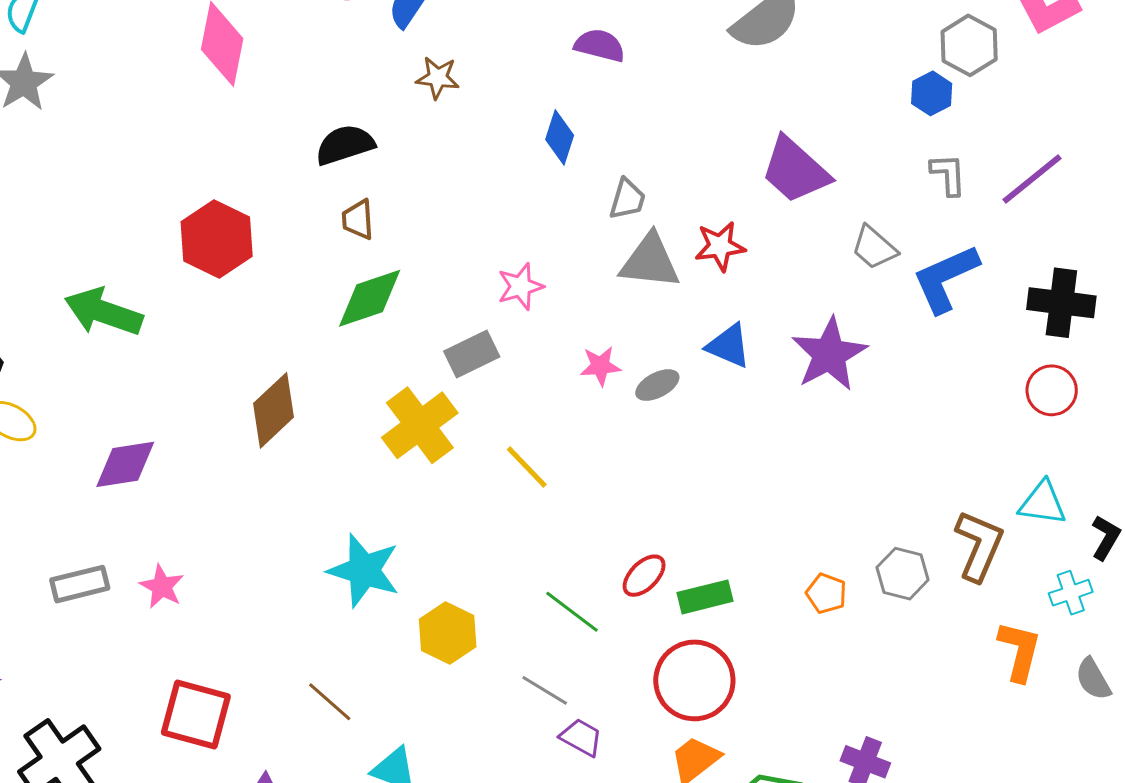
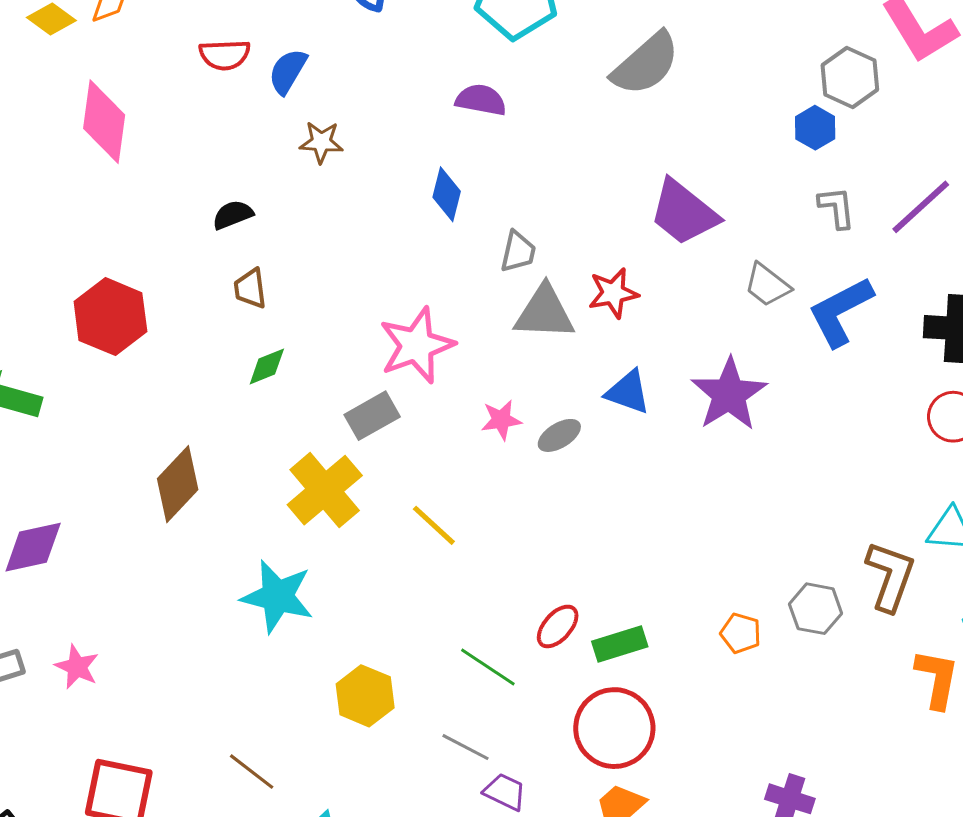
black semicircle: (345, 145) -> (233, 215), size x0.7
pink star: (520, 286) -> (417, 345), size x1.6
green diamond: (370, 298) -> (267, 366), size x0.6
cyan star: (364, 570) -> (277, 596), moved

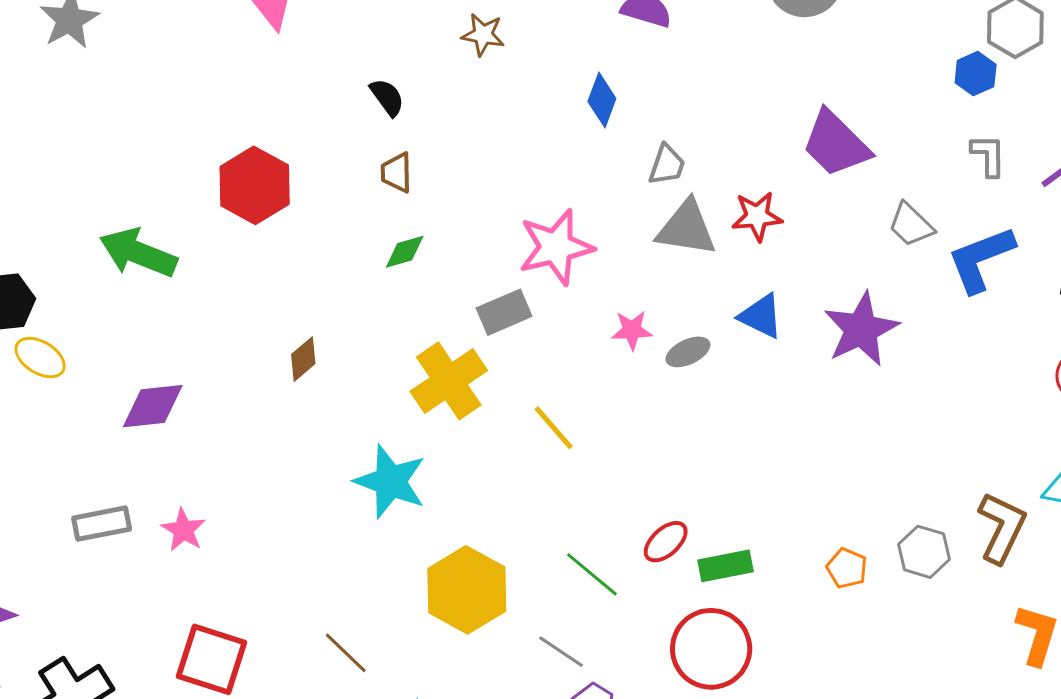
black semicircle: (233, 215) -> (387, 97), turned 69
brown diamond: (178, 484) -> (303, 359), size x0.6
yellow hexagon: (365, 696) -> (467, 590), size x1.4

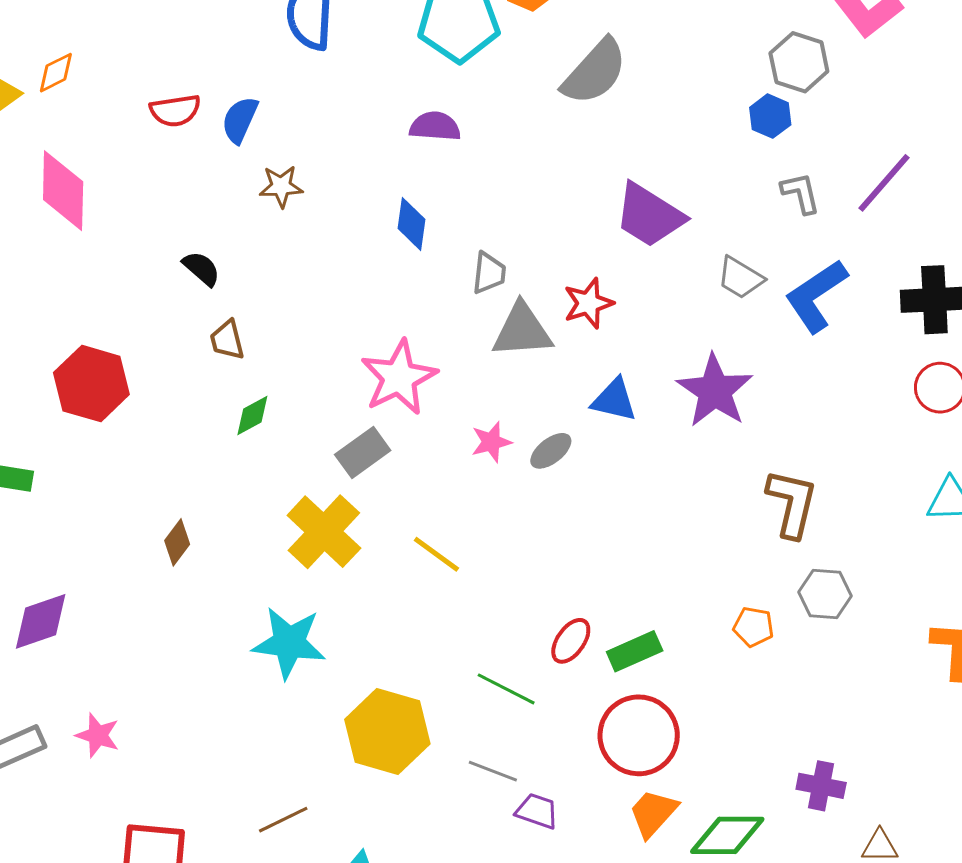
brown L-shape: (1002, 528) -> (792, 503), moved
brown line: (346, 653) -> (283, 820), turned -57

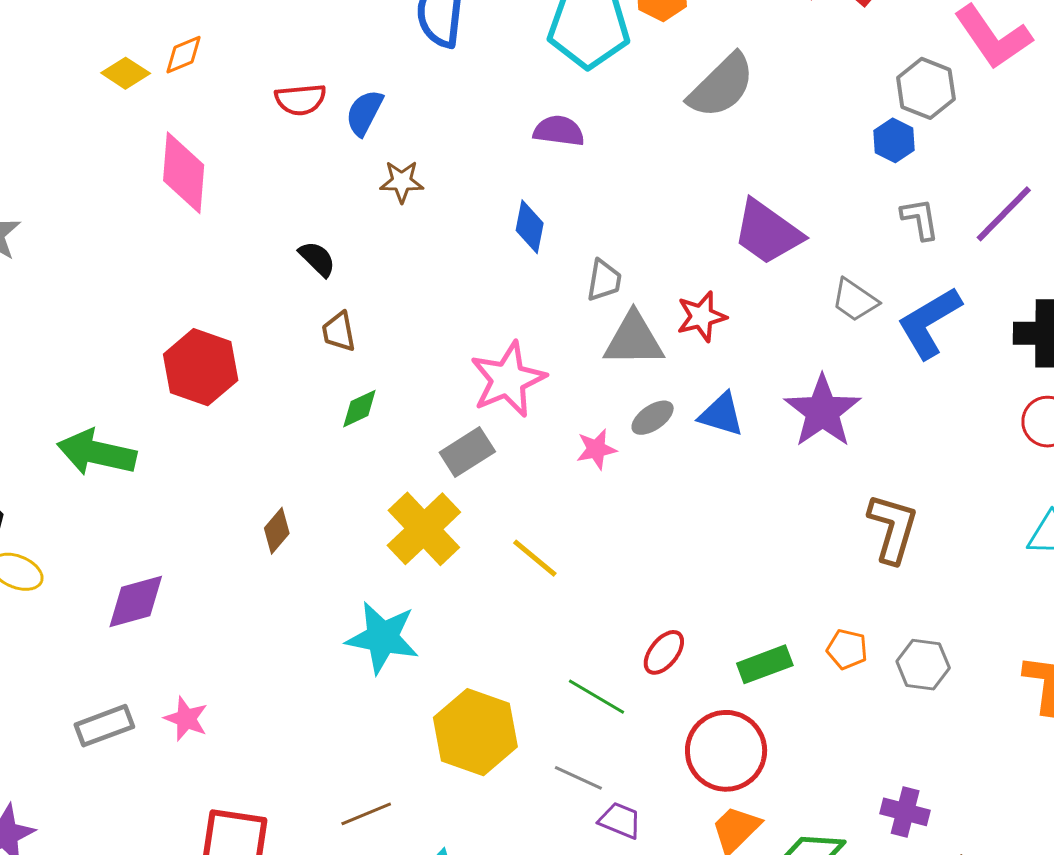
gray ellipse: (551, 451) -> (653, 418), moved
gray hexagon: (825, 594) -> (923, 665), moved
green rectangle: (635, 651) -> (765, 664), moved

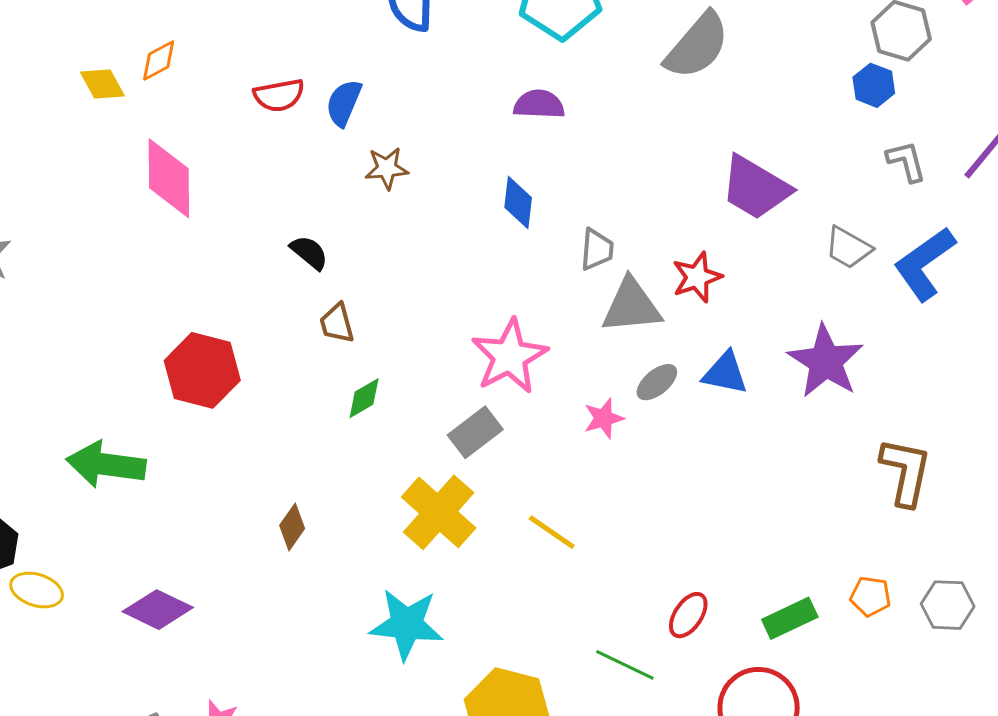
yellow diamond: (126, 73) -> (102, 84), turned 33
purple diamond: (136, 602) -> (158, 610), turned 46

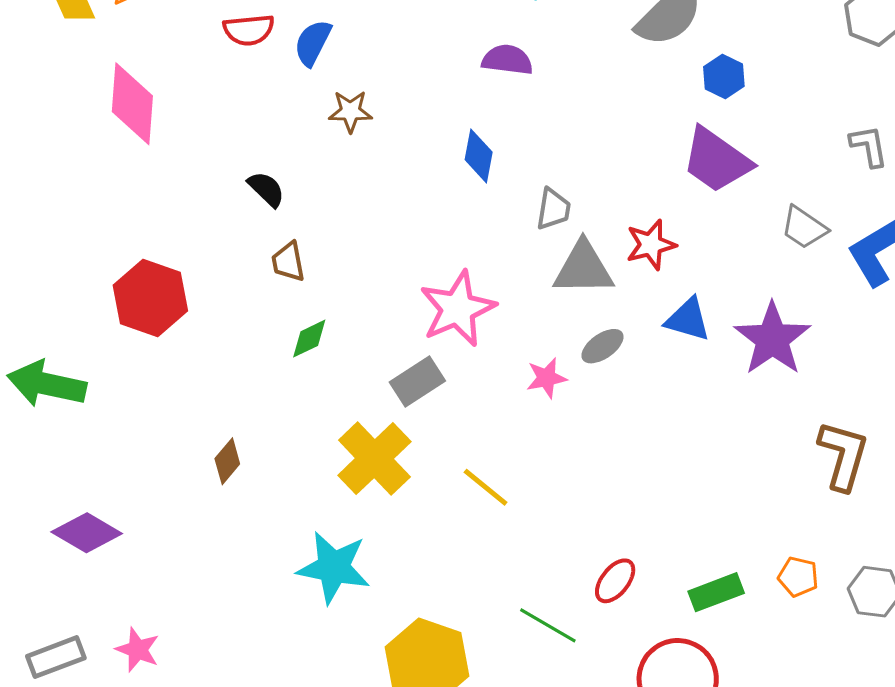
blue hexagon: (874, 85) -> (724, 77), moved
blue triangle: (725, 373) -> (688, 319), moved

